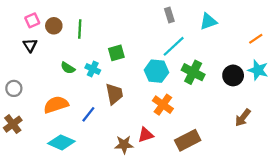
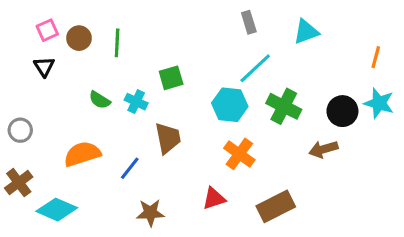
orange line: (256, 39) -> (376, 57), turned -40
brown arrow: (243, 118) -> (323, 149), moved, turned 36
cyan diamond: (61, 142) -> (57, 210), moved
brown star: (124, 145) -> (150, 213), moved

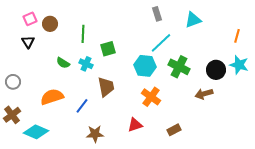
green line: (117, 43) -> (83, 34), moved
brown rectangle: (276, 206) -> (174, 130), size x0.6

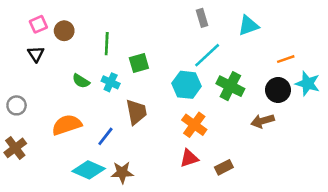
orange line: (237, 36) -> (286, 59), moved, turned 56
red triangle: (135, 125) -> (189, 158), moved
cyan diamond: (36, 132) -> (89, 170), moved

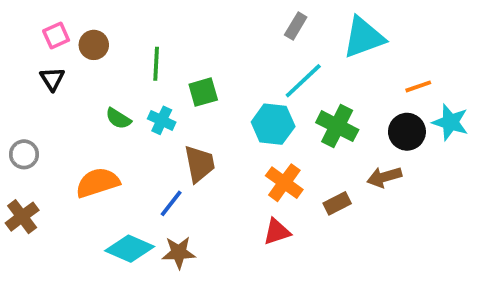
gray rectangle: (202, 18) -> (296, 26), turned 48
cyan triangle: (248, 26) -> (364, 37), size x1.4
blue line: (105, 136) -> (171, 203), moved
brown rectangle: (224, 167) -> (337, 203), moved

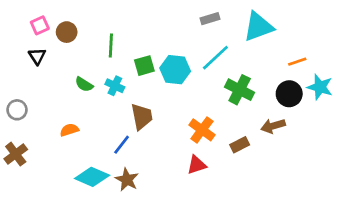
gray rectangle: (296, 26) -> (210, 19), turned 42
cyan hexagon: (273, 124) -> (175, 70), moved
orange semicircle: (98, 183) -> (69, 130), size x0.6
brown star: (179, 252) -> (127, 180), turned 30

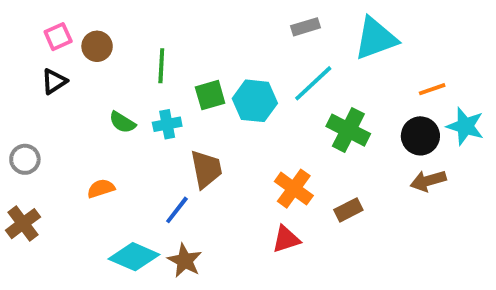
black triangle: (37, 56) -> (54, 81), turned 30
cyan cross: (115, 86) -> (167, 124), turned -36
brown arrow: (273, 126) -> (428, 181), moved

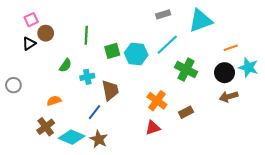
brown circle: (97, 46) -> (46, 33), moved
green semicircle: (122, 122) -> (65, 65), turned -88
cyan cross: (167, 124) -> (87, 77), moved
brown cross: (23, 224) -> (46, 127), moved

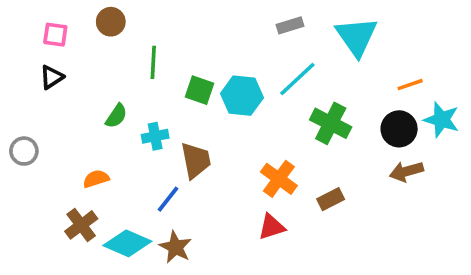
pink square: (31, 20) -> (55, 35), turned 32
cyan triangle: (201, 21) -> (357, 36), turned -45
brown circle: (46, 33) -> (111, 22), moved
green square: (112, 51) -> (199, 90), turned 35

